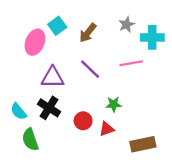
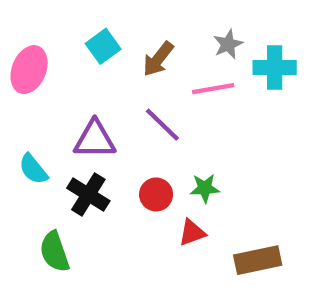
pink ellipse: (35, 42) -> (29, 70), moved
pink line: (131, 63) -> (213, 89), moved
cyan semicircle: (19, 111) -> (33, 169), moved
red circle: (83, 121) -> (156, 194), moved

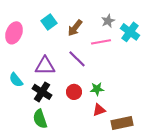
cyan cross: (275, 67) -> (130, 32), turned 36
red triangle: (192, 233) -> (99, 110), moved
green semicircle: (54, 252) -> (40, 119), moved

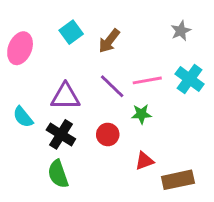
gray star: (108, 21) -> (181, 31), moved
cyan cross: (130, 32) -> (190, 79), moved
pink line: (101, 42) -> (147, 80), moved
green star: (97, 89) -> (141, 114), moved

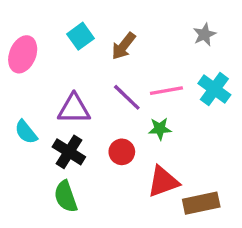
red triangle: (144, 161) -> (163, 182), size x1.5

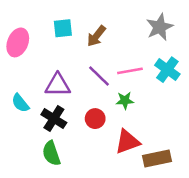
gray star: (204, 35) -> (160, 27), size x1.5
cyan square: (81, 36) -> (63, 28), turned 30

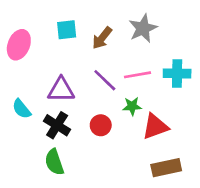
gray star: (160, 27) -> (143, 28), moved
cyan cross: (167, 70) -> (177, 73), turned -35
red triangle: (127, 142) -> (155, 127), moved

